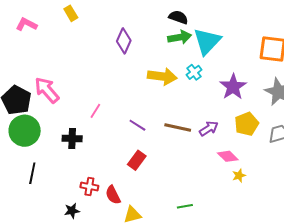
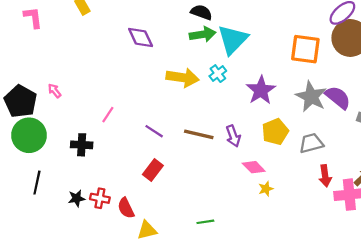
pink L-shape: (26, 24) -> (33, 17), turned 55
purple diamond: (124, 41) -> (141, 38), turned -50
pink arrow: (47, 90) -> (54, 91), size x0.5
purple arrow: (209, 128) -> (233, 136), turned 102
black star: (72, 211) -> (77, 198), moved

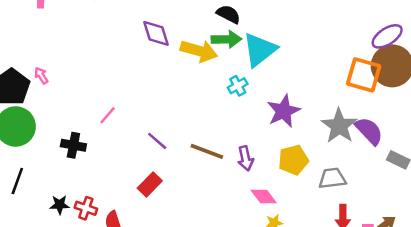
orange square: (305, 49) -> (364, 75), moved
yellow arrow: (183, 78) -> (199, 51), moved
pink arrow: (54, 91) -> (41, 76), moved

